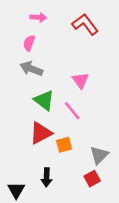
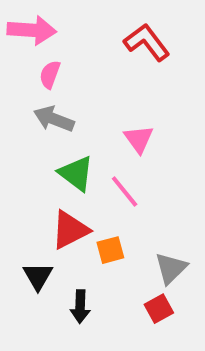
pink arrow: (38, 17) -> (32, 30), moved, size x1.6
black triangle: (16, 190) -> (38, 276), moved

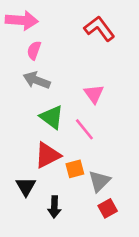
gray triangle: (171, 268) -> (99, 181), moved

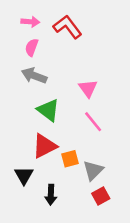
pink arrow: (22, 20) -> (30, 22), moved, size x0.6
red L-shape: (99, 29) -> (67, 27), moved
pink line: (84, 129) -> (93, 122), moved

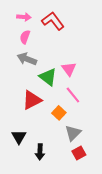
green triangle: (48, 110) -> (48, 77), moved
red triangle: (44, 146) -> (32, 100), moved
orange square: (70, 159) -> (59, 113), moved, turned -32

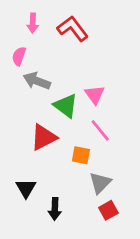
pink arrow: (24, 17) -> (33, 23), turned 88
pink semicircle: (25, 37) -> (19, 56), moved
orange square: (59, 113) -> (81, 155), turned -32

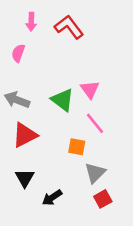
gray arrow: (37, 81) -> (17, 100), moved
red triangle: (44, 137) -> (25, 135), moved
black arrow: (55, 209) -> (52, 198), turned 54

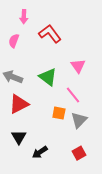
red L-shape: (69, 27) -> (50, 34), moved
pink triangle: (90, 90) -> (78, 66), moved
gray triangle: (95, 173) -> (79, 120), moved

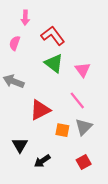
green triangle: (48, 77) -> (54, 63), moved
red triangle: (19, 104) -> (40, 110), moved
orange square: (59, 113) -> (62, 130), moved

